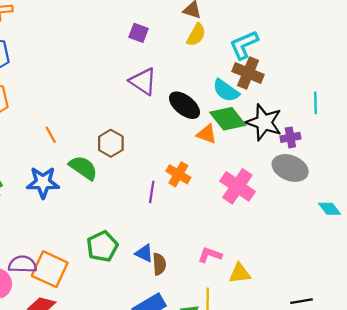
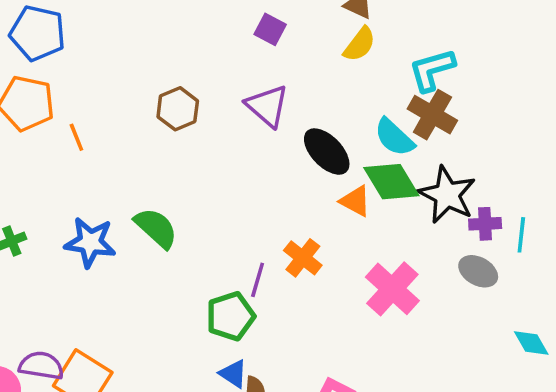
cyan line: (316, 103) -> (521, 235), moved
orange line: (51, 135) -> (76, 137), moved
brown hexagon: (111, 143) -> (178, 109), moved
gray ellipse: (290, 168) -> (478, 271), size x0.7
green pentagon: (102, 246) -> (231, 316), moved

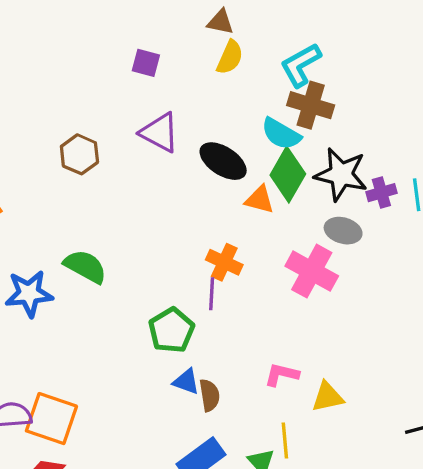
green diamond: (391, 182) -> (288, 174), turned 74
gray ellipse: (478, 271) -> (343, 231), moved
purple line: (258, 280) -> (212, 294), moved

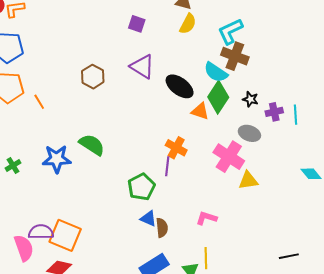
black star: (341, 174) -> (250, 99), size x0.5
yellow triangle: (328, 397) -> (248, 181), moved

